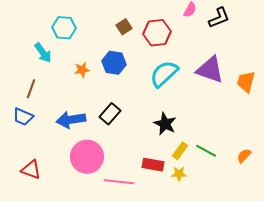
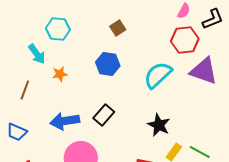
red hexagon: (157, 33) -> (185, 40), moved
orange star: (82, 70) -> (60, 74), moved
blue trapezoid: (23, 117) -> (17, 132), moved

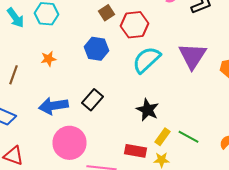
red hexagon: (185, 40) -> (134, 25), moved
cyan arrow: (37, 54) -> (16, 18), moved
purple triangle: (204, 71) -> (192, 56), turned 44

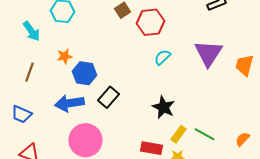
cyan arrow: (16, 18) -> (32, 31), moved
blue hexagon: (96, 49) -> (84, 73), moved
cyan semicircle: (146, 60) -> (162, 57), size x0.6

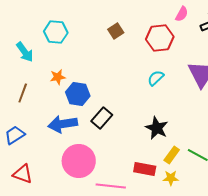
red hexagon: (150, 22) -> (160, 38), moved
blue trapezoid: (22, 114) -> (15, 135), turned 125

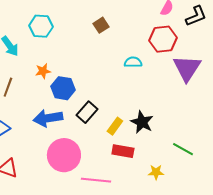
red hexagon: (160, 38) -> (163, 39), moved
cyan semicircle: (156, 78) -> (133, 62), moved, turned 42
yellow rectangle: (172, 155) -> (115, 126), moved
red rectangle: (145, 169) -> (123, 151), moved

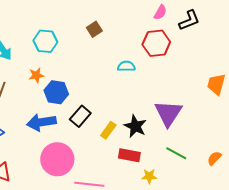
cyan hexagon: (41, 26) -> (45, 41), moved
purple triangle: (187, 68) -> (168, 113), moved
red rectangle: (123, 151) -> (129, 155), moved

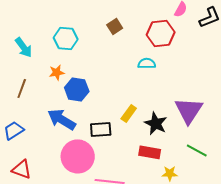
red hexagon: (156, 43) -> (161, 33), moved
black rectangle: (80, 116) -> (101, 129), moved, turned 45
blue arrow: (41, 122) -> (62, 119), turned 40
yellow rectangle: (108, 130) -> (129, 113), moved

